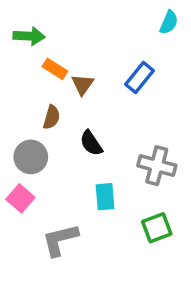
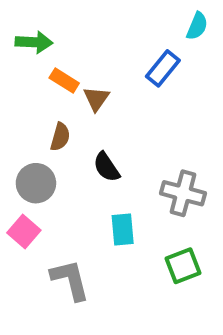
blue rectangle: (140, 78) -> (163, 68), moved
gray L-shape: (60, 240) -> (70, 280), turned 90

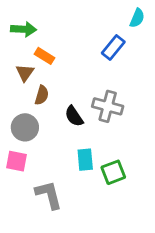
brown triangle: (96, 99) -> (25, 73), moved
gray cross: (183, 193) -> (108, 106), moved
pink square: (24, 232) -> (16, 161), turned -30
green square: (183, 266) -> (113, 172), moved

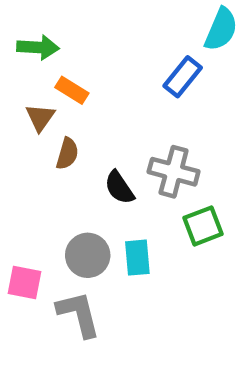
cyan semicircle: (137, 18) -> (221, 29), size x1.4
gray circle: (25, 127) -> (88, 255), moved
pink square: (16, 161) -> (24, 282), moved
green square: (113, 172) -> (203, 226), moved

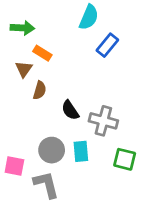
cyan semicircle: (221, 29) -> (89, 17), moved
gray cross: (174, 172) -> (103, 121), moved
green square: (203, 226) -> (125, 159), moved, turned 35

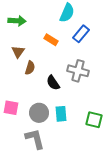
orange rectangle: (42, 53) -> (51, 40), moved
gray cross: (103, 121) -> (78, 71), moved
pink square: (14, 166) -> (11, 108), moved

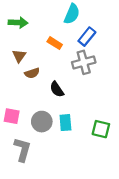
brown semicircle: (30, 68) -> (32, 73), turned 56
gray cross: (78, 71) -> (84, 62), moved, turned -30
gray L-shape: (35, 139) -> (22, 149), moved, turned 30

